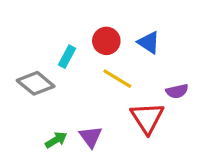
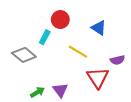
red circle: (106, 41) -> (60, 20), moved

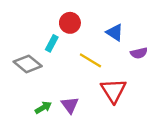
purple semicircle: (117, 60) -> (139, 53), moved

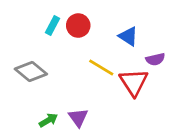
cyan rectangle: (52, 43) -> (53, 26), moved
red triangle: (113, 91) -> (134, 82), moved

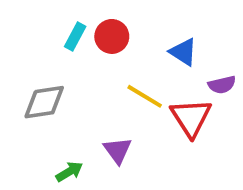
gray diamond: (31, 72) -> (44, 102), turned -48
purple triangle: (78, 118) -> (118, 150), moved

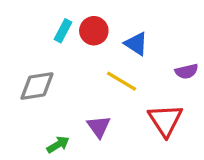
blue triangle: (183, 52) -> (136, 44), moved
red triangle: (191, 118) -> (165, 120), moved

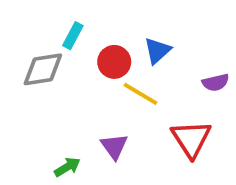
red circle: (94, 31) -> (114, 62), moved
blue triangle: (136, 44) -> (157, 51), turned 45
gray diamond: (37, 86) -> (43, 69), moved

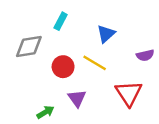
cyan rectangle: (73, 36) -> (61, 21), moved
red circle: (114, 62) -> (63, 67), moved

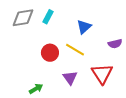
gray diamond: (29, 46) -> (23, 18), moved
purple triangle: (77, 98) -> (70, 78), moved

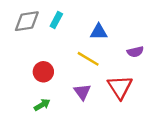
blue triangle: (84, 27) -> (99, 32), turned 42
red circle: (50, 53) -> (43, 72), moved

